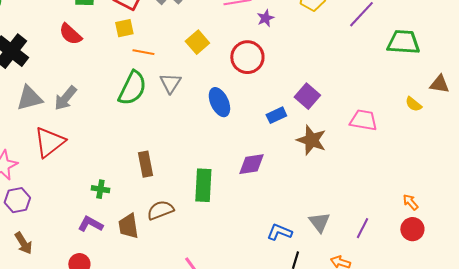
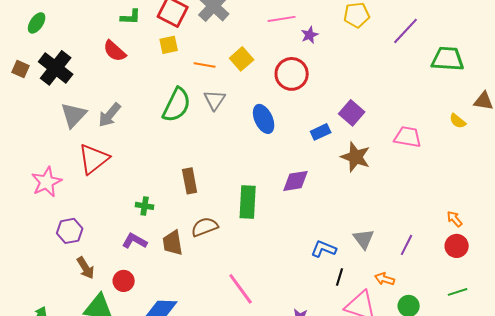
orange line: (143, 52) -> (205, 65), moved
gray triangle: (29, 98) -> (74, 115), turned -32
purple hexagon: (17, 200) -> (70, 231), moved
brown arrow: (23, 243) -> (86, 268), moved

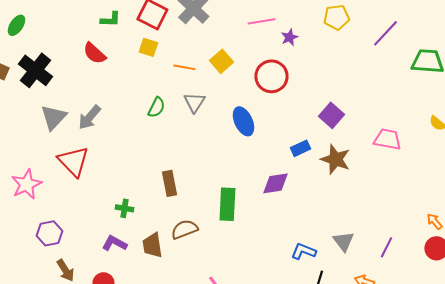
yellow square: (169, 45) -> (148, 47), turned 30
green semicircle: (177, 105) -> (156, 107), size x0.6
blue rectangle: (321, 132) -> (300, 148), moved
red triangle: (94, 159) -> (73, 161), turned -36

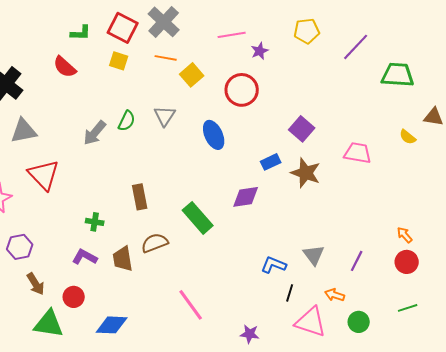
orange line: (184, 67) -> (166, 58), moved
gray triangle: (53, 117) -> (24, 131), turned 36
gray arrow: (89, 117) -> (95, 133), moved
green rectangle: (227, 204) -> (198, 218), turned -44

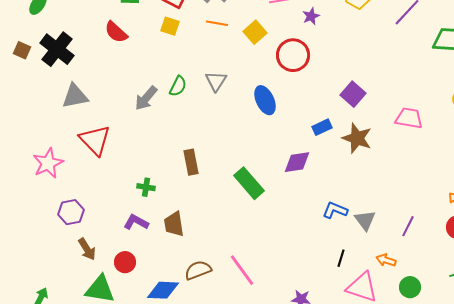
yellow square: (192, 75) -> (255, 32), moved
brown semicircle: (155, 243) -> (198, 270), moved
blue L-shape: (274, 265) -> (335, 210), moved

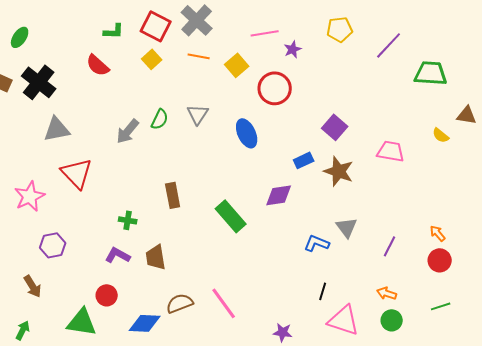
yellow square: (170, 26) -> (152, 59), turned 30
gray triangle: (365, 220) -> (347, 227), moved
purple line: (408, 226) -> (390, 246), moved
brown arrow: (87, 249) -> (33, 286), moved
orange arrow: (386, 260) -> (387, 293), moved

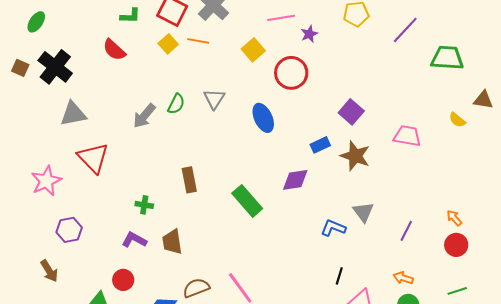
orange line: (199, 56) -> (198, 41), moved

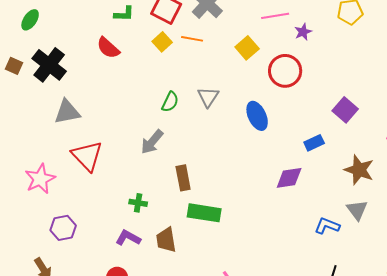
gray arrow: (144, 116) -> (152, 142), moved
brown star: (355, 156) -> (359, 170), moved
green rectangle: (247, 201) -> (204, 213), moved, turned -40

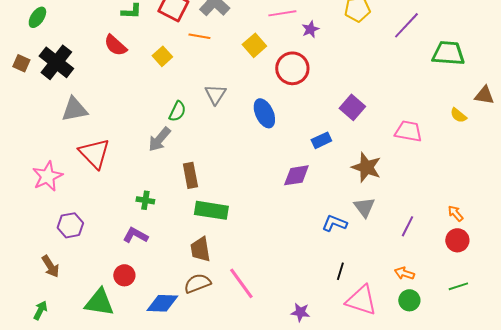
yellow square: (162, 42) -> (162, 56), moved
green semicircle: (170, 102) -> (177, 111), moved
brown trapezoid: (166, 240) -> (200, 249), moved

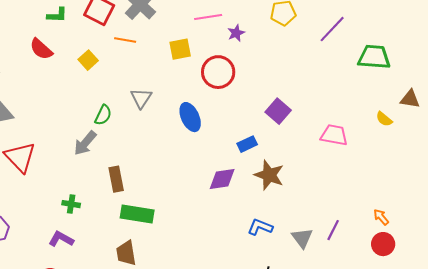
yellow square: (254, 45) -> (180, 49), turned 30
brown star: (366, 167) -> (269, 175), moved
gray triangle: (364, 207) -> (302, 238), moved

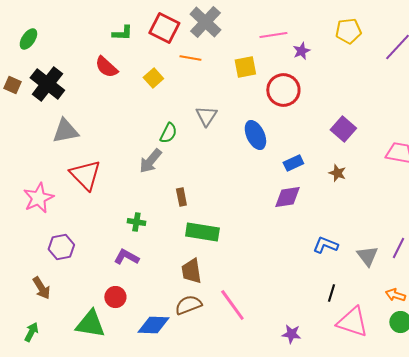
blue rectangle: (247, 144) -> (293, 163), moved
brown star: (269, 175) -> (337, 173), moved, size x0.6
brown rectangle: (116, 179) -> (181, 197), size x0.7

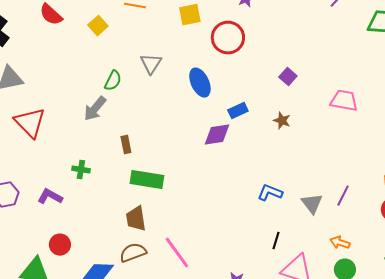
purple square: (343, 129) -> (288, 77), size x0.7
purple diamond: (287, 197) -> (217, 135), moved
purple L-shape: (126, 257) -> (50, 197), moved

